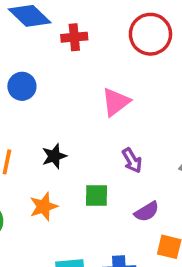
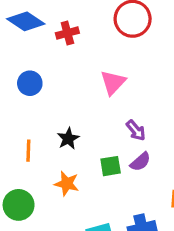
orange star: (44, 207) -> (67, 184), turned -30
purple semicircle: (147, 212) -> (140, 162), moved

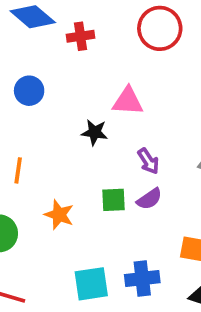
pink triangle: (113, 82) -> (128, 101), turned 44
black star: (68, 139) -> (95, 132), moved, turned 30

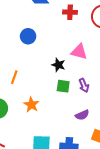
red cross: (81, 36) -> (70, 12), moved
purple semicircle: (149, 199) -> (82, 115), moved
green square: (113, 200) -> (63, 86), moved

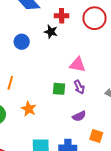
pink triangle: (79, 52) -> (78, 65), moved
black star: (58, 65) -> (51, 32), moved

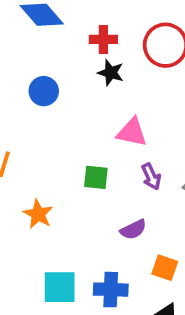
black star: (51, 32) -> (111, 73), moved
blue circle: (22, 42) -> (44, 91), moved
purple arrow: (79, 87) -> (151, 177), moved

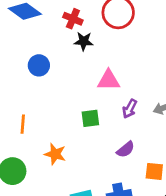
red cross: (103, 39) -> (73, 19), turned 36
purple arrow: (151, 177) -> (130, 109), turned 66

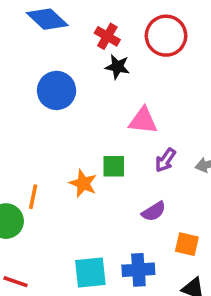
blue circle: (39, 65) -> (57, 90), size x1.4
orange line: (23, 124) -> (33, 197), moved
orange star: (55, 154) -> (83, 183), moved

